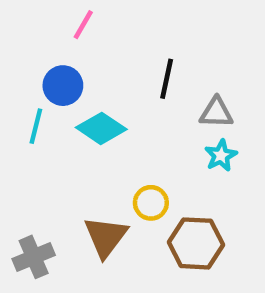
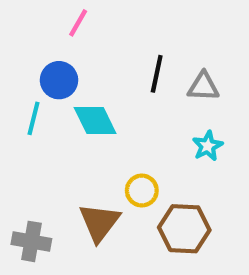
gray triangle: (216, 113) -> (203, 87), moved
cyan diamond: (101, 128) -> (95, 120), turned 30
gray cross: (34, 257) -> (31, 241), turned 33

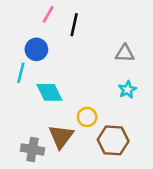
black line: (157, 74) -> (74, 25), moved
cyan diamond: (95, 120) -> (49, 92), moved
gray cross: (31, 241) -> (32, 149), moved

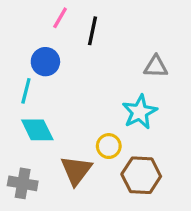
cyan star: (127, 90) -> (140, 112), moved, size x1.5
cyan diamond: (49, 92) -> (37, 130), moved
gray cross: (32, 149) -> (23, 183), moved

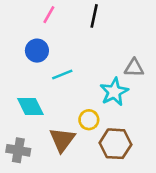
black line: (92, 31) -> (94, 16), moved
gray triangle: (156, 67) -> (134, 68), moved
cyan line: (26, 91) -> (62, 74), moved, turned 54

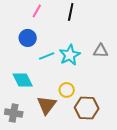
cyan star: (114, 92) -> (70, 55), moved

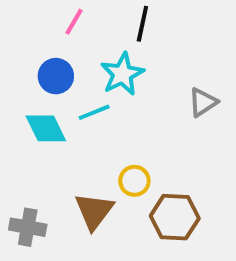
gray triangle: (101, 51) -> (203, 102), turned -35
cyan star: (70, 55) -> (122, 74), moved
cyan diamond: (23, 80) -> (46, 128), moved

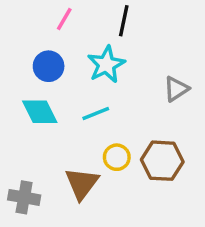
cyan line: (94, 112) -> (96, 113), moved
brown hexagon: (175, 217) -> (162, 161), moved

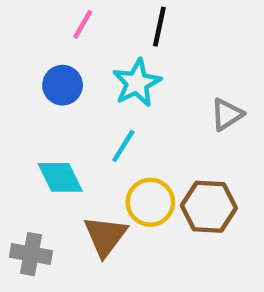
cyan diamond: (40, 112) -> (60, 177), moved
cyan line: (96, 113) -> (123, 146), turned -36
yellow circle: (117, 157) -> (150, 202), size x1.4

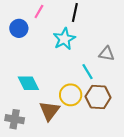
blue circle: (63, 85) -> (19, 28), moved
gray triangle: (227, 114) -> (107, 54), turned 42
cyan line: (123, 146) -> (88, 72), moved, turned -63

